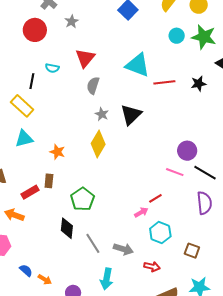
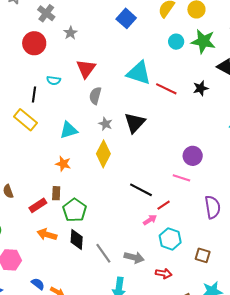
red line: (164, 82) -> (166, 89), turned 35
cyan triangle: (24, 139) -> (69, 130), moved
black line: (205, 173) -> (141, 190), moved
green pentagon: (82, 199) -> (75, 210), moved
orange arrow: (14, 215) -> (47, 235), moved

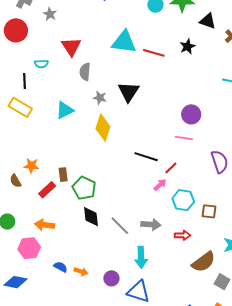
orange star: (63, 164) -> (31, 166), moved
orange arrow: (47, 235) -> (45, 225), moved
brown square: (203, 255) -> (209, 211), moved

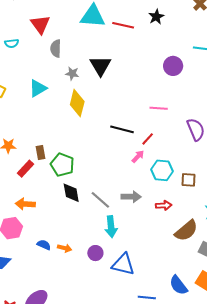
purple circle: (191, 114) -> (173, 66), moved
cyan arrow: (141, 257) -> (111, 227), moved

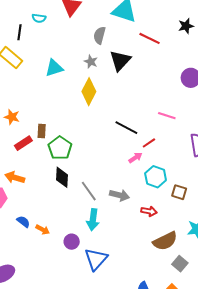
red line: (123, 25) -> (150, 38), moved
gray semicircle: (56, 48) -> (100, 35), moved
blue triangle: (123, 264) -> (96, 259), turned 45

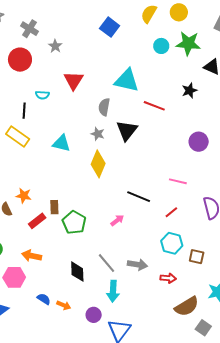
cyan triangle: (54, 68) -> (62, 143), turned 36
red line: (149, 143) -> (171, 212), moved
pink arrow: (135, 158) -> (117, 220), moved
black diamond: (62, 177) -> (77, 272), moved

